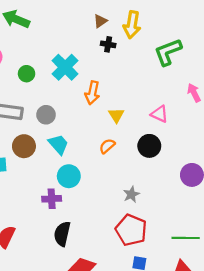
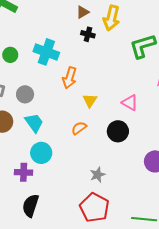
cyan cross: (65, 67) -> (46, 52), turned -30

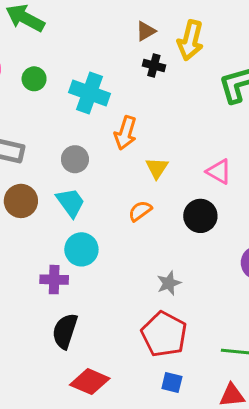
green circle: (10, 55) -> (34, 79), moved
gray circle: (25, 94) -> (75, 159), moved

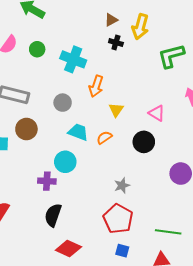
cyan trapezoid: (71, 203) -> (78, 132), moved, turned -35

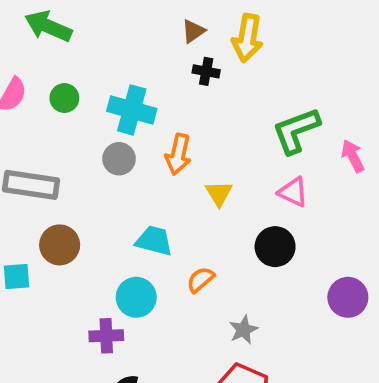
green L-shape: (171, 56) -> (296, 131), moved
gray circle: (63, 103) -> (119, 159), moved
orange semicircle: (104, 138) -> (200, 280), moved

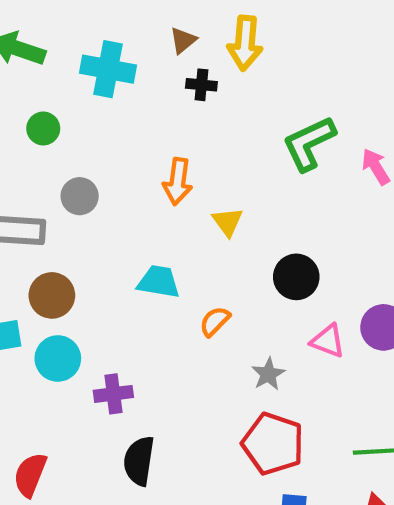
cyan cross: (132, 110) -> (108, 69), moved
gray circle: (119, 159) -> (80, 196), moved
pink triangle: (293, 192) -> (328, 341), moved
cyan circle: (136, 297) -> (58, 358), moved

